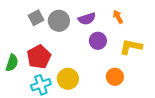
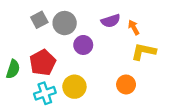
orange arrow: (118, 17) -> (134, 27), moved
purple semicircle: (87, 19) -> (111, 21), moved
purple circle: (98, 41) -> (83, 45), moved

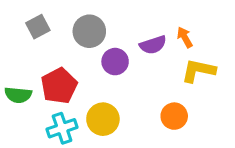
gray square: (39, 20) -> (38, 27), moved
purple semicircle: (111, 21) -> (153, 45), moved
green semicircle: (13, 69) -> (18, 95), turned 78

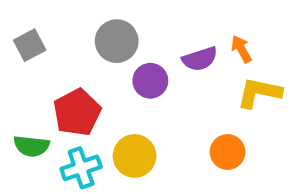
gray square: (38, 27) -> (30, 45), moved
green semicircle: (18, 95) -> (32, 146), moved

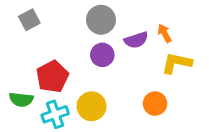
gray circle: (117, 41) -> (101, 20), moved
gray square: (30, 45) -> (29, 20), moved

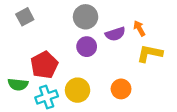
orange circle: (155, 104) -> (121, 89), moved

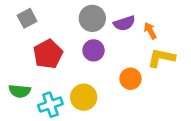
purple semicircle: (115, 34) -> (124, 23), moved
red pentagon: (44, 65) -> (48, 54), moved
orange circle: (121, 89) -> (130, 79), moved

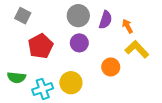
gray square: (27, 18) -> (23, 16), turned -35
purple semicircle: (124, 23) -> (106, 20), turned -54
yellow L-shape: (161, 58) -> (137, 49), turned 35

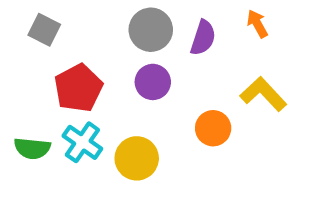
orange arrow: (128, 26) -> (257, 24), moved
cyan cross: (43, 89) -> (82, 142), moved, turned -36

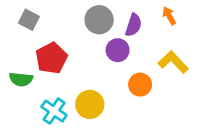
purple circle: (153, 82) -> (118, 50), moved
cyan cross: (82, 142) -> (54, 111), moved
green semicircle: (32, 148) -> (21, 79), moved

